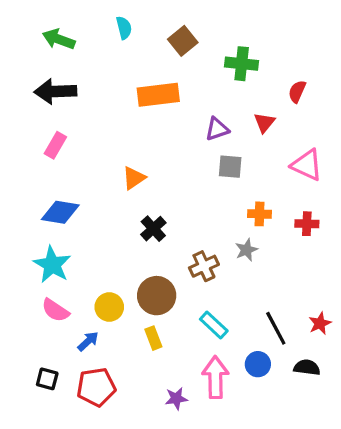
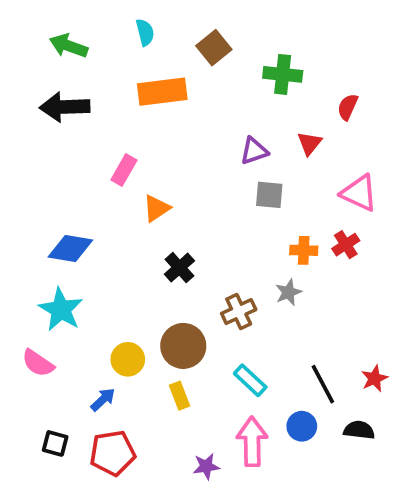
orange rectangle: (158, 95) -> (162, 92), moved
pink rectangle: (55, 145) -> (124, 170), moved
red cross: (307, 224) -> (346, 245), moved, turned -35
pink semicircle: (55, 310) -> (38, 363), moved

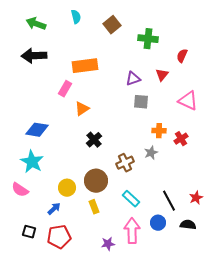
orange rectangle: (162, 92) -> (85, 66), moved
red cross: (346, 245) -> (181, 139), moved

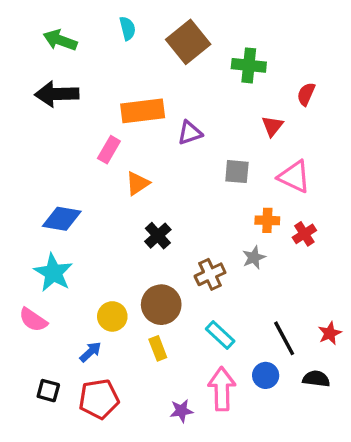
brown square: (112, 25) -> (188, 42), size x1.4
purple triangle: (133, 79) -> (190, 133), moved
pink triangle: (188, 101) -> (294, 177), moved

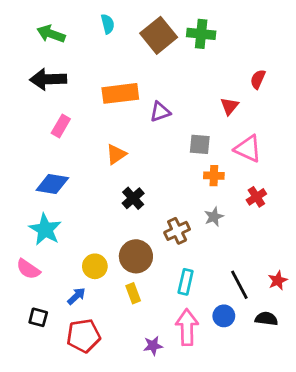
green cross: (249, 65) -> (201, 34), moved
pink rectangle: (109, 150) -> (61, 126), moved
orange cross: (267, 220) -> (214, 176), moved
cyan rectangle: (220, 335) -> (186, 282), turned 60
black square: (48, 391) -> (38, 317), moved

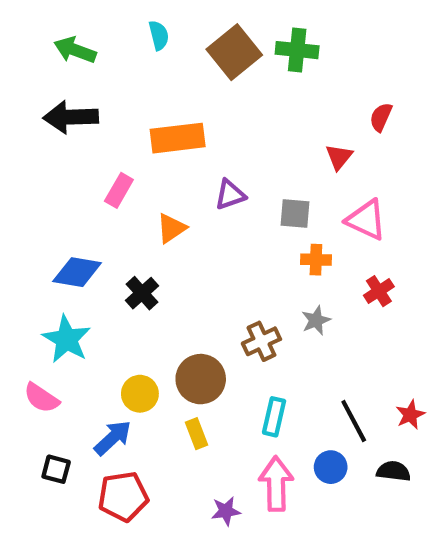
purple triangle: (160, 112) -> (230, 195), moved
pink rectangle: (61, 126) -> (119, 190), moved
black cross: (133, 198) -> (142, 293), moved
blue arrow: (76, 296) -> (113, 438), size x1.4

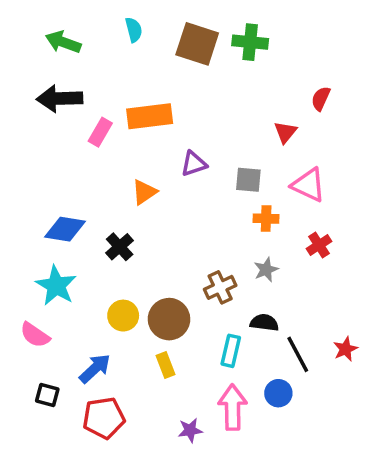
brown square: (234, 52) -> (197, 44), turned -33
pink rectangle: (119, 190) -> (100, 132), moved
yellow circle: (140, 394) -> (123, 316), moved
black semicircle: (393, 471) -> (264, 323), moved

